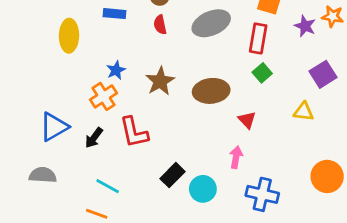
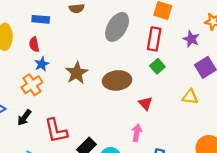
gray ellipse: (211, 23) -> (117, 27), turned -36
red semicircle: (160, 25) -> (34, 44), moved
purple star: (305, 26) -> (191, 39), moved
red L-shape: (134, 132) -> (56, 131), moved

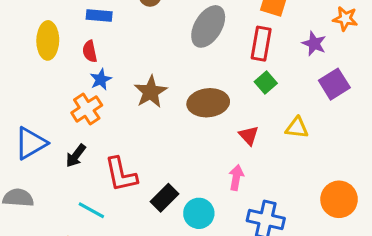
yellow triangle: (190, 97) -> (297, 128), moved

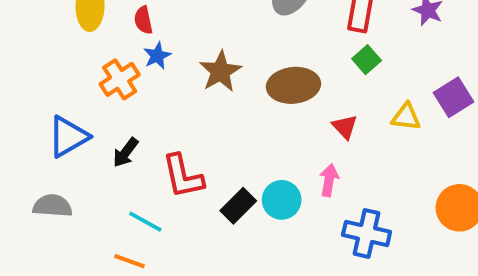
purple square: (334, 84) -> (453, 97), moved
orange cross: (87, 109) -> (120, 79), moved
cyan circle: (199, 213) -> (282, 200), moved

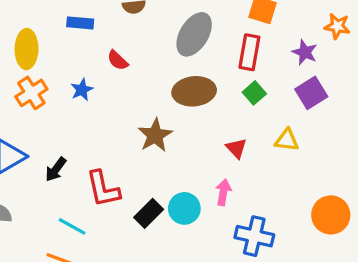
red semicircle: (143, 20) -> (118, 60), moved, turned -35
brown star: (220, 71) -> (155, 135), moved
orange cross: (120, 79) -> (31, 93), moved
brown ellipse: (293, 85) -> (194, 91), moved
purple square: (453, 97) -> (311, 93), moved

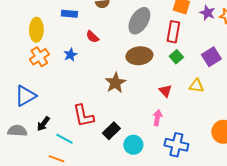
purple star: (305, 52) -> (207, 13), moved
black arrow: (56, 169) -> (43, 124), moved
cyan circle: (184, 208) -> (133, 145), moved

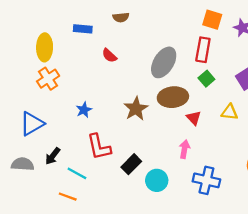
gray ellipse: (139, 21) -> (164, 62), moved
blue star: (70, 55) -> (84, 110), moved
brown ellipse: (139, 56) -> (173, 97), moved

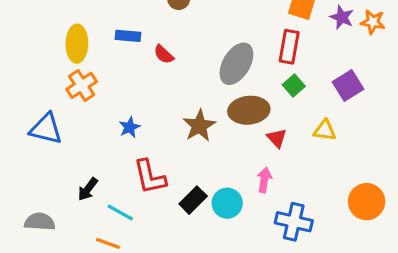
blue rectangle: (83, 29) -> (128, 36), moved
blue triangle: (32, 124) -> (46, 129), moved, turned 44
gray semicircle: (23, 164) -> (40, 222), moved
cyan circle: (157, 180) -> (227, 203), moved

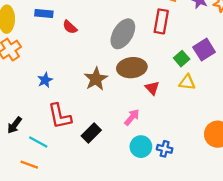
green square: (294, 85) -> (182, 59), moved
pink arrow: (264, 180) -> (132, 117), moved, turned 30
cyan circle: (227, 203) -> (141, 147), moved
blue cross: (294, 222) -> (165, 149), size x0.6

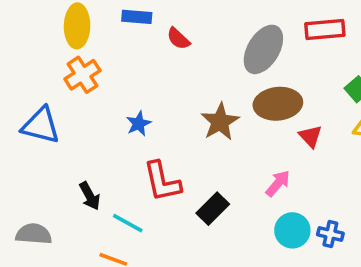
red rectangle: (161, 21) -> (325, 30), turned 75
black arrow: (15, 125) -> (90, 196), turned -66

